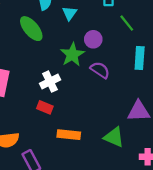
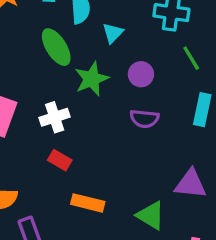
green star: (72, 55) -> (92, 79), moved
purple semicircle: (100, 70) -> (144, 119), turned 144
white cross: (50, 82) -> (55, 117), moved

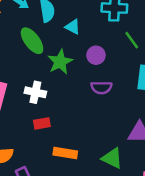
cyan triangle: (113, 33) -> (73, 27), turned -42
white cross: (55, 117) -> (35, 92), turned 35
red rectangle: (60, 160) -> (42, 123), turned -35

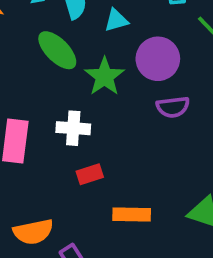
cyan triangle: (73, 27) -> (116, 20), turned -35
purple circle: (96, 55) -> (158, 59), size x1.5

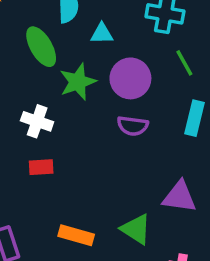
orange rectangle: (132, 214) -> (76, 235), moved

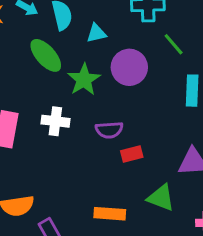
purple semicircle: (133, 126) -> (109, 130), moved
red rectangle: (41, 167) -> (132, 154), moved

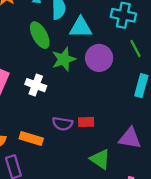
cyan triangle: (96, 33) -> (81, 27), size x1.5
purple semicircle: (109, 130) -> (62, 124), moved
orange rectangle: (110, 214) -> (31, 139), moved

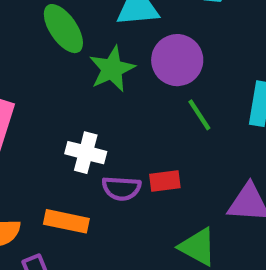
green line: (136, 49) -> (199, 115), moved
white cross: (36, 85) -> (86, 153), moved

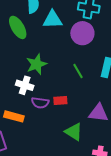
purple circle: (177, 60) -> (82, 33), moved
green star: (112, 69) -> (37, 64), moved

